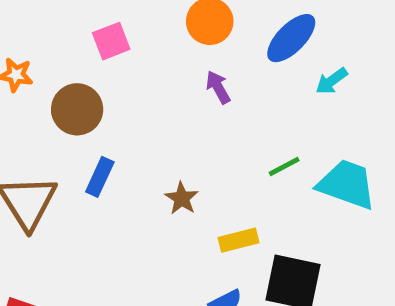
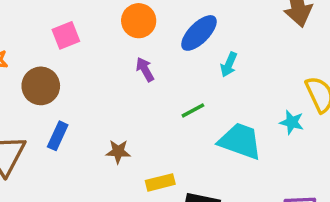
cyan arrow: (332, 81) -> (229, 65), turned -30
green line: (284, 167) -> (193, 110), moved
brown star: (182, 198) -> (118, 152), turned -30

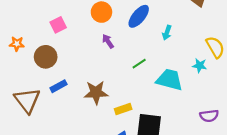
cyan arrow: (229, 65) -> (167, 33), moved
blue rectangle: (58, 136) -> (58, 86), turned 42
brown star: (118, 152) -> (96, 92), size x1.6

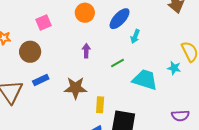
cyan arrow: (167, 33) -> (135, 36), moved
purple arrow: (108, 41) -> (86, 51), moved, turned 32
yellow rectangle: (123, 109) -> (100, 105), turned -70

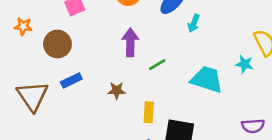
purple arrow: (86, 51) -> (130, 42), size x1.5
green line: (117, 63) -> (157, 65), moved
brown star: (75, 88) -> (117, 91), size x0.6

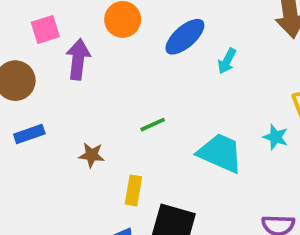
cyan arrow: (194, 23) -> (227, 61), moved
purple arrow: (130, 42) -> (78, 59), moved

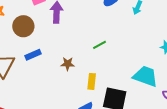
cyan trapezoid: (220, 153) -> (145, 76), moved

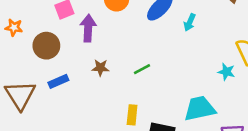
brown star: (68, 64) -> (100, 68), moved
cyan trapezoid: (145, 76) -> (200, 109), turned -32

